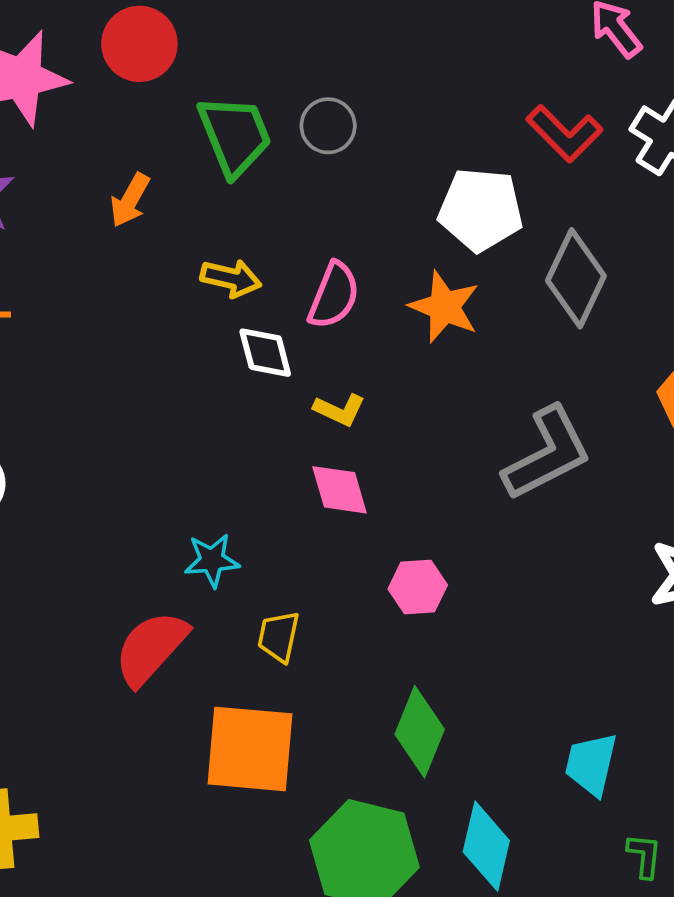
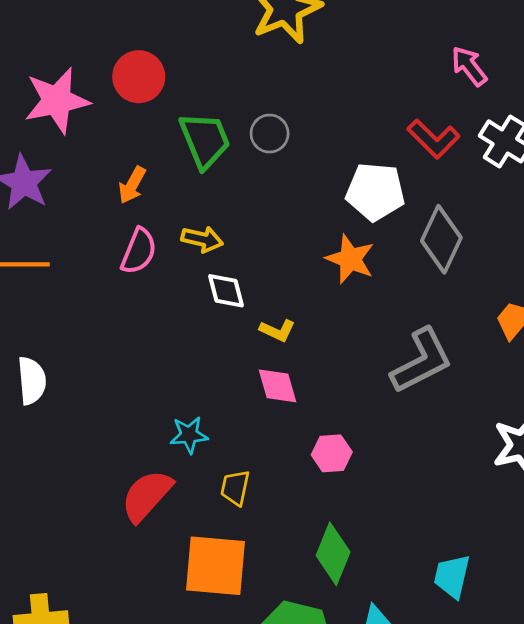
pink semicircle: (334, 295) -> (139, 251), moved

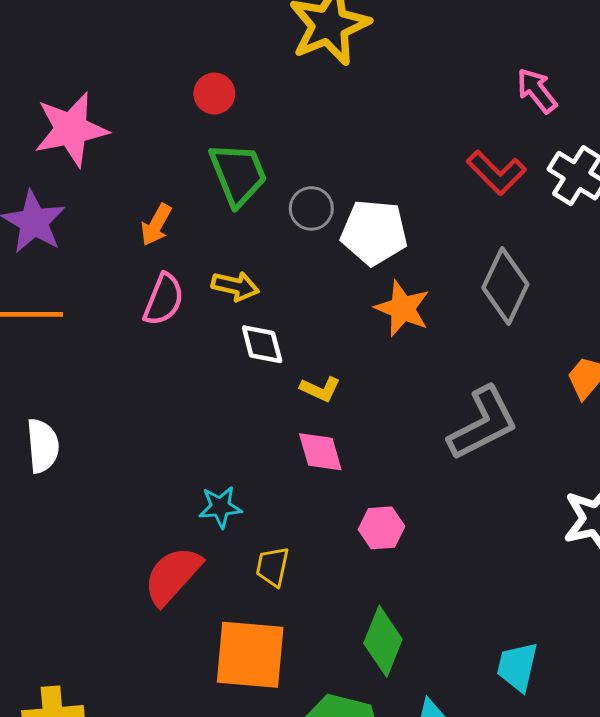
red circle: (139, 77) -> (214, 94), moved, size x0.7
gray circle: (270, 134) -> (311, 208), moved
white pentagon: (375, 192) -> (374, 232), moved

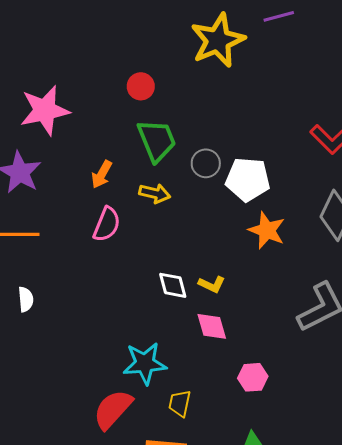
yellow arrow: (235, 286) -> (155, 193), moved
white diamond: (262, 344) -> (173, 285), moved
white semicircle: (43, 446) -> (26, 299), moved, size x0.7
cyan star: (220, 507) -> (145, 363), size x1.5

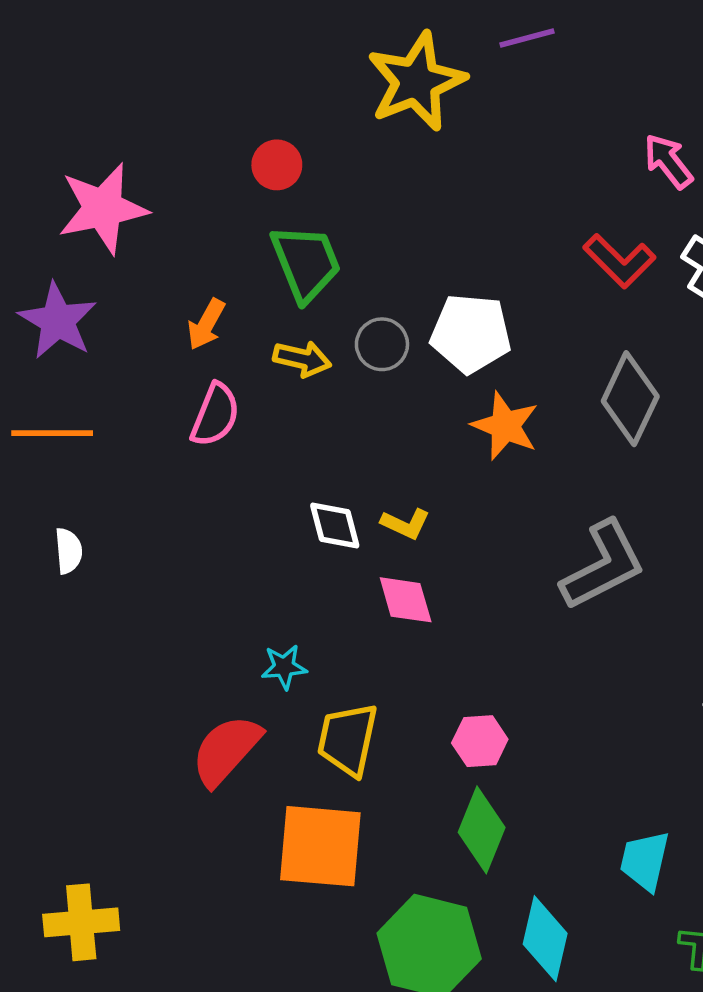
gray circle: (206, 163) -> (382, 344), moved
cyan star: (145, 363) -> (284, 667), size x0.6
pink hexagon: (253, 377) -> (480, 741), moved
yellow trapezoid: (180, 403) -> (348, 739), size x1.5

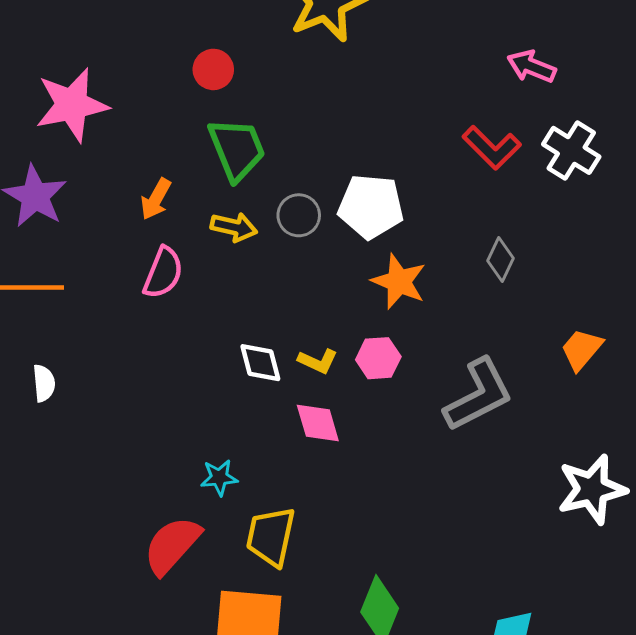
pink arrow: (668, 161) -> (531, 67), turned -30
gray diamond: (630, 399) -> (501, 259), size x0.6
pink hexagon: (480, 741) -> (378, 358), moved

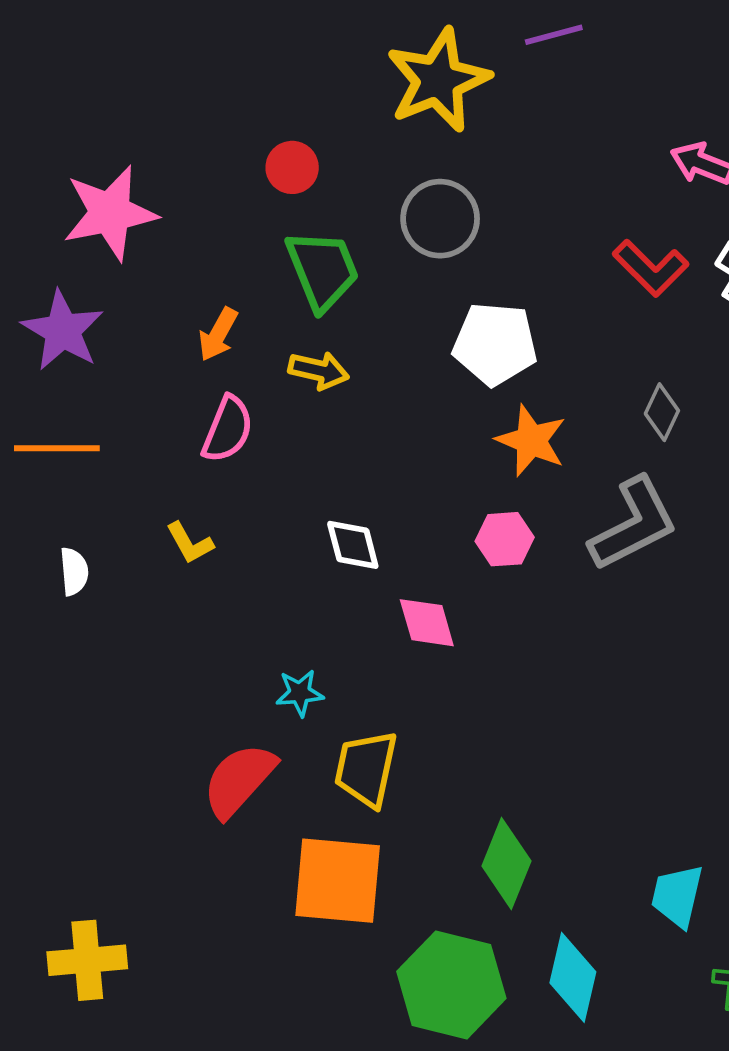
gray circle: (299, 215) -> (440, 219), moved, size x1.4
yellow L-shape: (318, 361) -> (190, 543), moved, turned 36
gray L-shape: (478, 395) -> (634, 524), moved

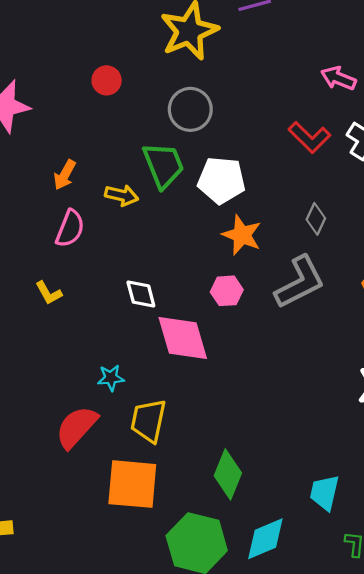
green trapezoid: (322, 270) -> (163, 165), moved
pink diamond: (427, 623) -> (183, 338), size x1.6
cyan diamond: (573, 977) -> (265, 539), turned 54

